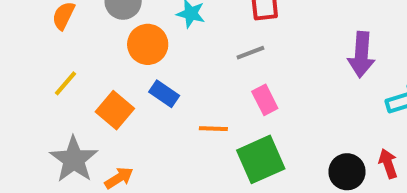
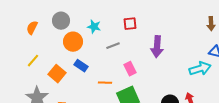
gray line: (250, 53) -> (113, 46), moved
purple arrow: (361, 55) -> (157, 47), moved

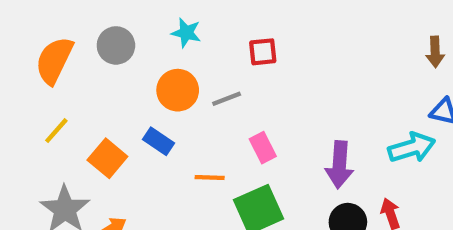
cyan star: (94, 27) -> (186, 33), moved
orange semicircle: (32, 28) -> (54, 60), size x1.6
orange circle: (73, 42) -> (178, 90), moved
purple arrow: (157, 47) -> (339, 165), moved

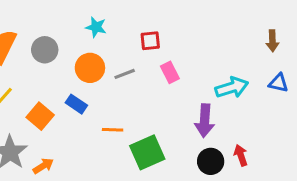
gray circle: (116, 45) -> (45, 50), moved
pink rectangle: (263, 148) -> (170, 72), moved
cyan arrow: (412, 148) -> (232, 87), moved

